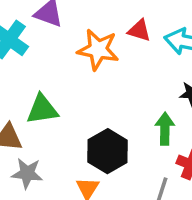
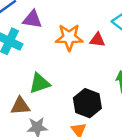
red triangle: (139, 30) -> (97, 40), moved

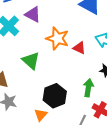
green triangle: (39, 83) -> (31, 61), moved, turned 42

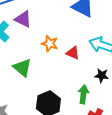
orange star: (57, 38) -> (50, 44), size x0.7

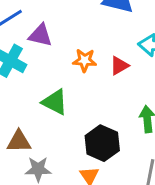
red triangle: (73, 53) -> (119, 66), turned -40

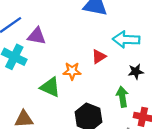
orange star: (85, 60) -> (72, 71), moved

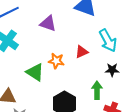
purple triangle: (37, 36) -> (48, 23), moved
cyan arrow: (126, 39) -> (108, 40), turned -130

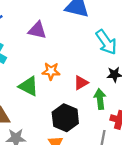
red triangle: (82, 52) -> (81, 83), moved

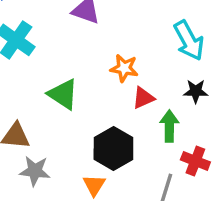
orange star: (51, 71) -> (124, 68), moved

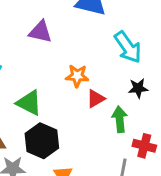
black hexagon: (113, 148) -> (42, 141), moved

